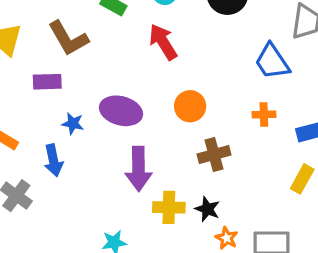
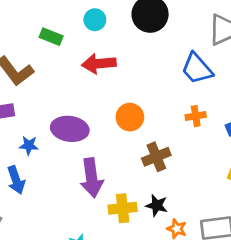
red arrow: (163, 42) -> (99, 64), turned -56

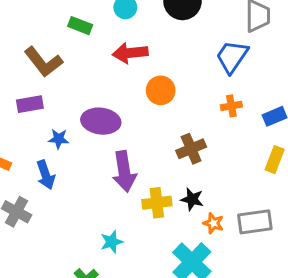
blue trapezoid: (197, 69) -> (232, 57), turned 76
orange circle: (130, 117) -> (161, 90), moved

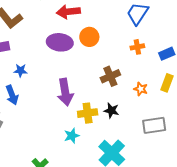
purple ellipse: (101, 121) -> (60, 42), moved
orange star: (213, 223) -> (141, 89), moved
cyan star: (112, 242) -> (72, 136), moved

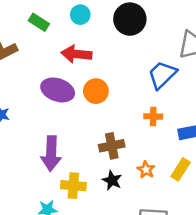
black star: (111, 111) -> (112, 180), moved

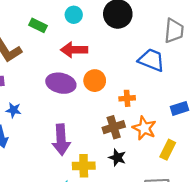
blue trapezoid: (162, 75) -> (151, 60), turned 72
orange cross: (153, 116) -> (127, 98), moved
yellow rectangle: (181, 169) -> (168, 150), moved
orange star: (146, 170) -> (144, 128), moved, size x1.5

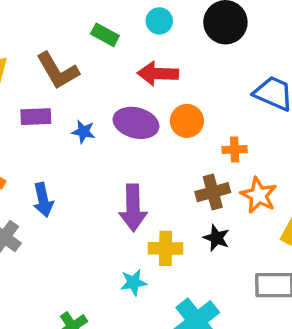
blue star: (13, 110) -> (83, 132), moved

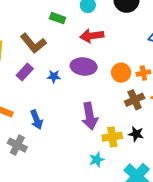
purple rectangle: (36, 117) -> (25, 72), turned -36
orange circle: (187, 121) -> (121, 73), moved
black star: (216, 238) -> (136, 134), moved

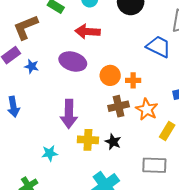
brown L-shape: (33, 43) -> (26, 27), turned 96
blue star: (54, 76) -> (32, 66), moved
cyan star: (97, 160) -> (50, 153), moved

